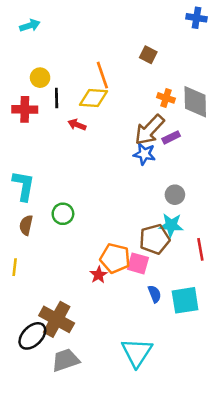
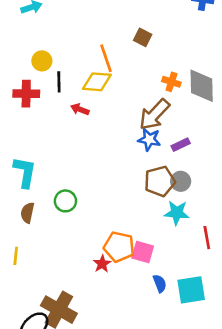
brown square: (148, 55) -> (143, 37), moved
purple rectangle: (171, 137) -> (181, 145), moved
brown pentagon: (155, 239) -> (160, 181), moved

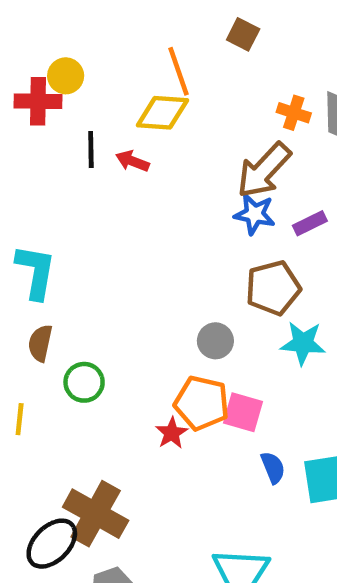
black line: (59, 82) -> (91, 150), moved
red cross: (26, 94) -> (38, 101), moved
gray circle: (181, 181) -> (215, 341), moved
green circle: (65, 201) -> (84, 382), moved

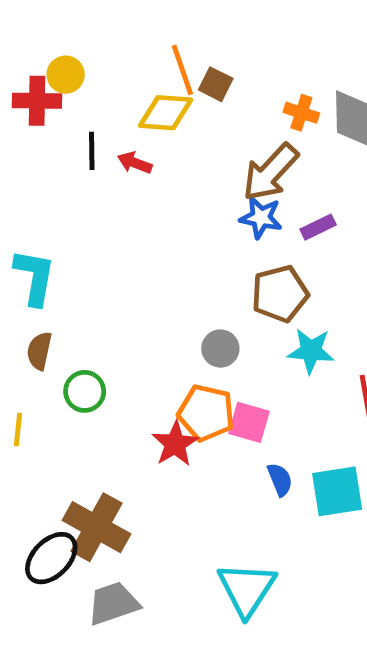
brown square: (243, 34) -> (216, 84), moved
red star: (172, 433) -> (175, 444), size x1.4

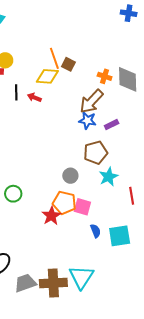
cyan star: (311, 351) -> (109, 177), turned -30
brown cross: (97, 527) -> (53, 283), moved, turned -32

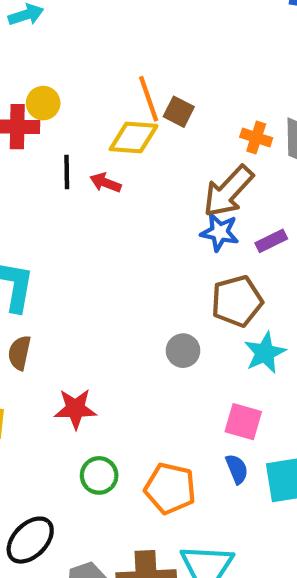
green circle: (13, 194) -> (99, 475), moved
orange pentagon: (64, 203) -> (170, 488), moved
pink square: (82, 207) -> (243, 422), moved
red star: (51, 216) -> (75, 409), moved, turned 30

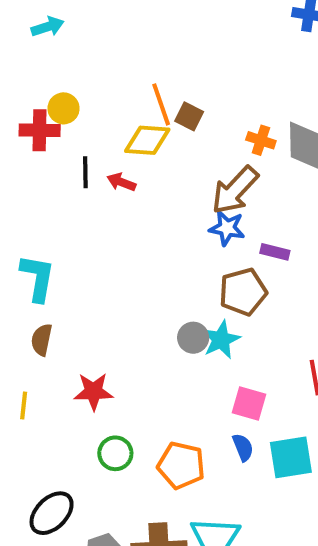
purple rectangle: (271, 241) -> (275, 252), moved, turned 40
cyan star: (265, 353) -> (221, 340), moved

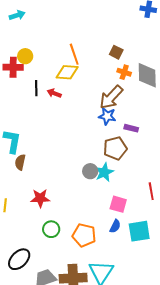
brown square: (189, 116) -> (116, 52), moved
brown semicircle: (42, 340) -> (20, 162), moved
blue semicircle: (243, 447) -> (115, 226), turned 48

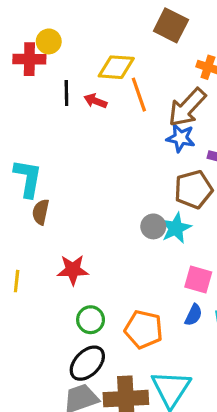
brown square: (116, 52) -> (171, 25), moved, size x1.5
orange line: (74, 54) -> (139, 95), moved
black ellipse: (19, 259) -> (87, 363), moved

